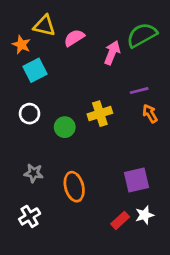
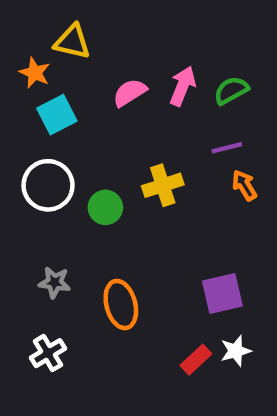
green semicircle: (142, 35) -> (231, 90), moved, size x0.7
pink semicircle: (74, 38) -> (130, 93), moved
white circle: (30, 114) -> (48, 185), size x1.5

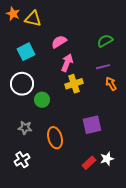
orange star: (35, 73) -> (13, 14), moved
pink arrow: (183, 86) -> (67, 63), moved
green circle: (105, 207) -> (42, 100), moved
purple square: (222, 293) -> (92, 125), moved

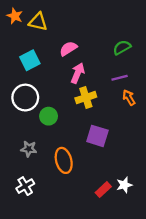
purple square: (92, 125) -> (97, 136), moved, turned 30

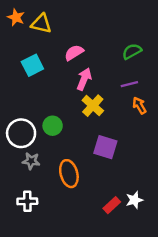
white circle: (25, 98) -> (21, 133), moved
yellow cross: (86, 98) -> (93, 106), turned -30
white cross: (25, 186) -> (27, 201), turned 30

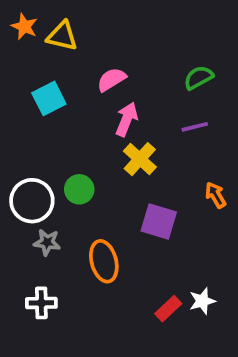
orange arrow: (139, 106) -> (216, 195), moved

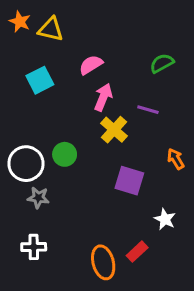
purple line: (195, 127) -> (148, 110), moved, turned 30
orange ellipse: (104, 261) -> (103, 262), moved
white star: (202, 301) -> (165, 219), moved, turned -30

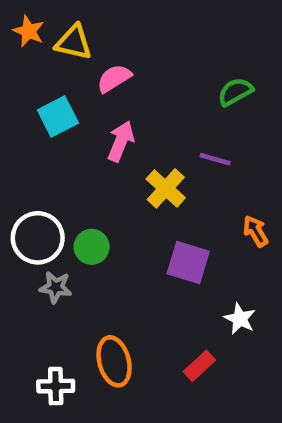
pink semicircle: (91, 65) -> (114, 78), moved
pink arrow: (103, 97) -> (121, 141), moved
green circle: (65, 154) -> (92, 247), moved
white cross: (34, 247) -> (56, 386), moved
orange ellipse: (103, 262) -> (114, 361), moved

